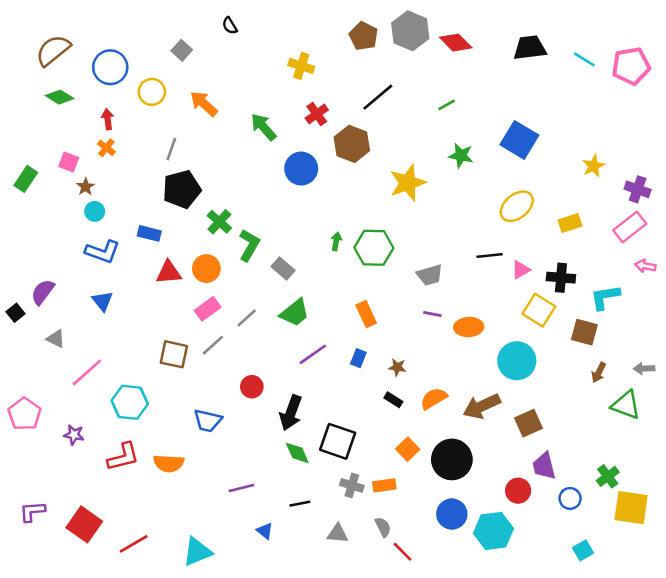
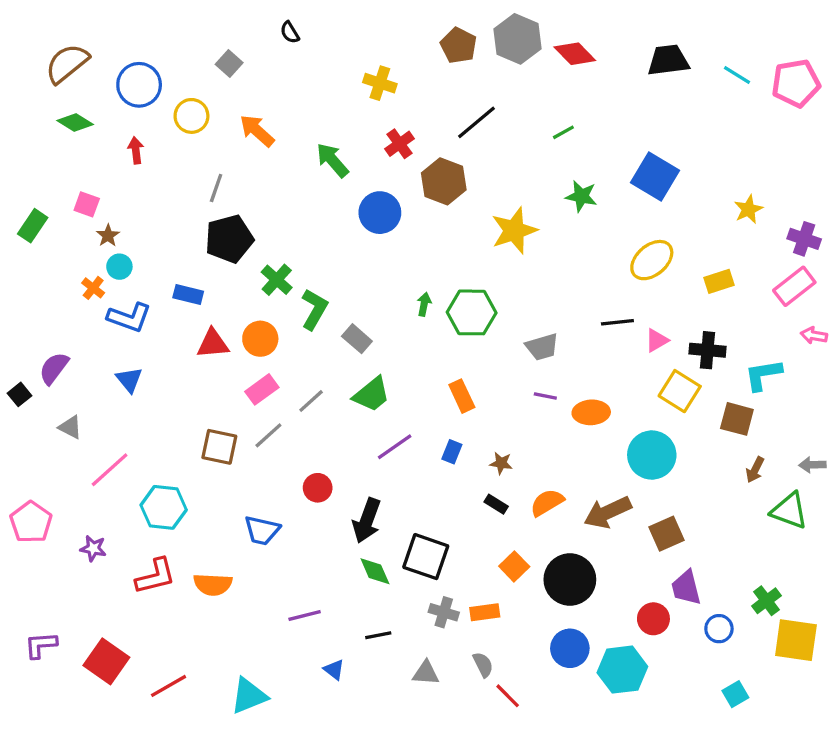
orange cross: (106, 148) -> (93, 288), moved

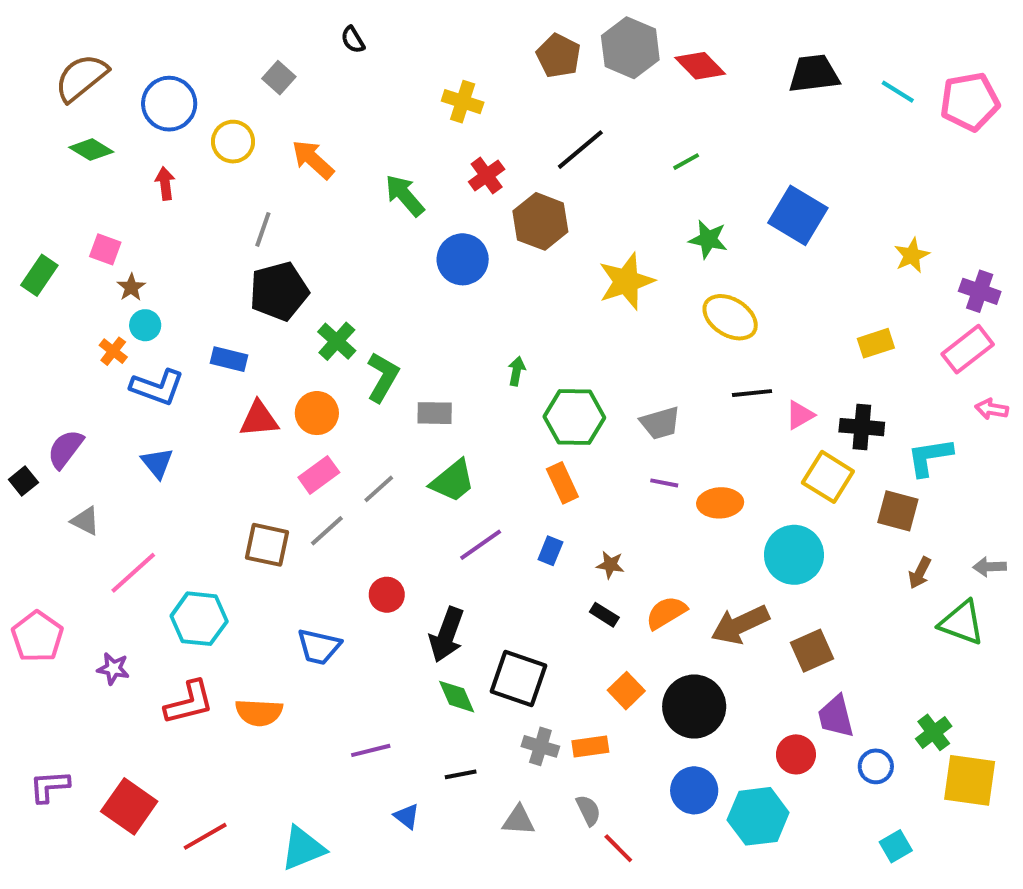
yellow ellipse: (652, 260) -> (730, 317), moved, turned 72
green hexagon: (472, 312) -> (574, 417), moved
gray rectangle: (357, 339) -> (435, 413), turned -40

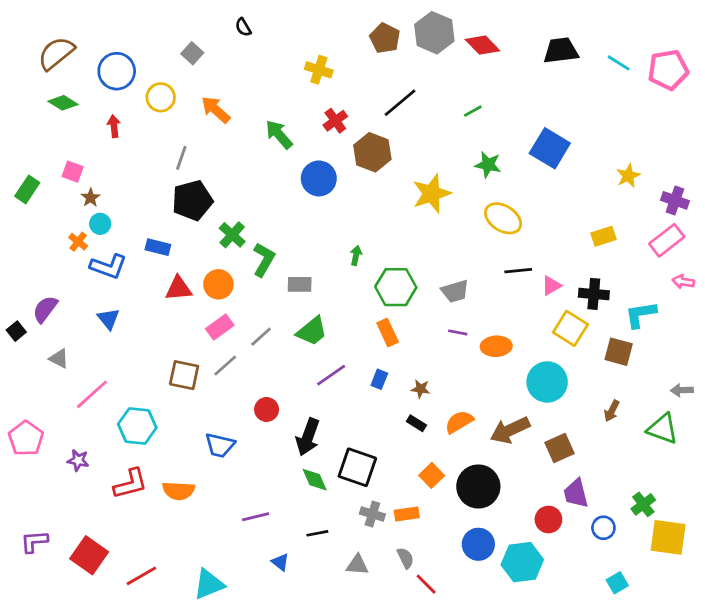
brown arrow: (920, 573) -> (612, 411), moved

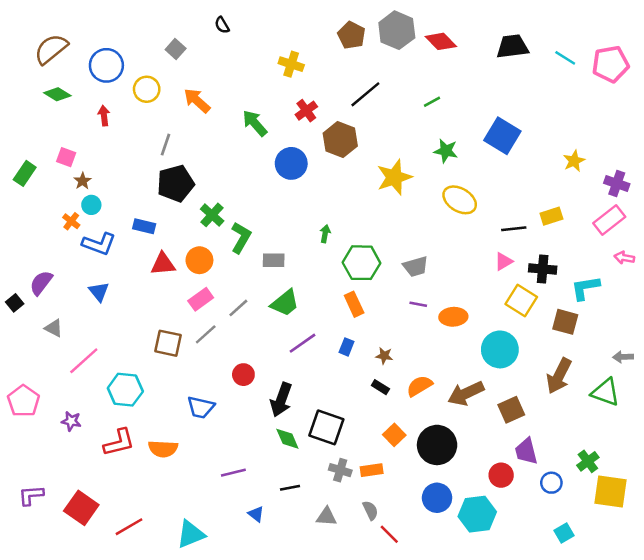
black line: (518, 271) -> (514, 229), moved
brown arrow: (612, 411) -> (559, 376), size x1.8

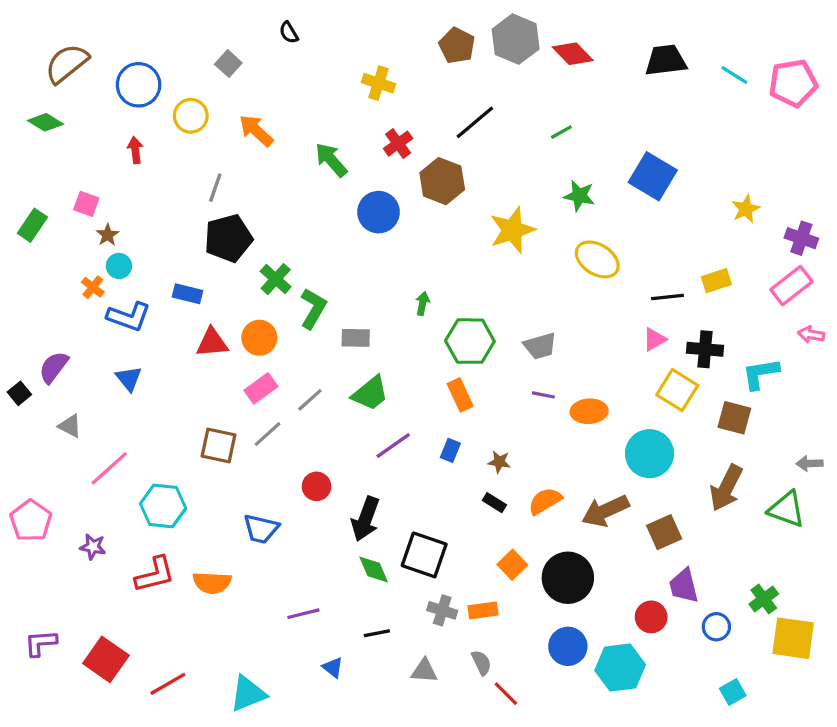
green diamond: (57, 94) -> (45, 122), moved

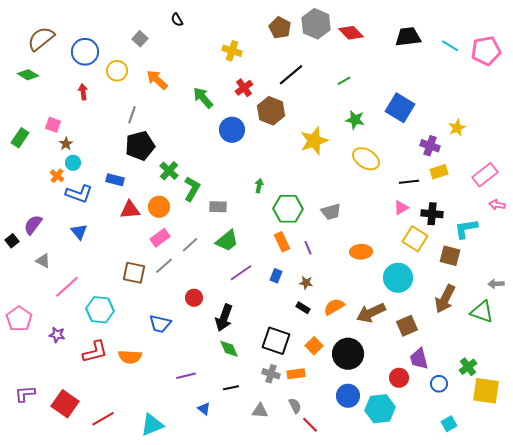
purple cross: (801, 238) -> (430, 146), moved
purple line: (543, 395) -> (308, 248), moved, turned 56
black square: (424, 555) -> (276, 341), moved

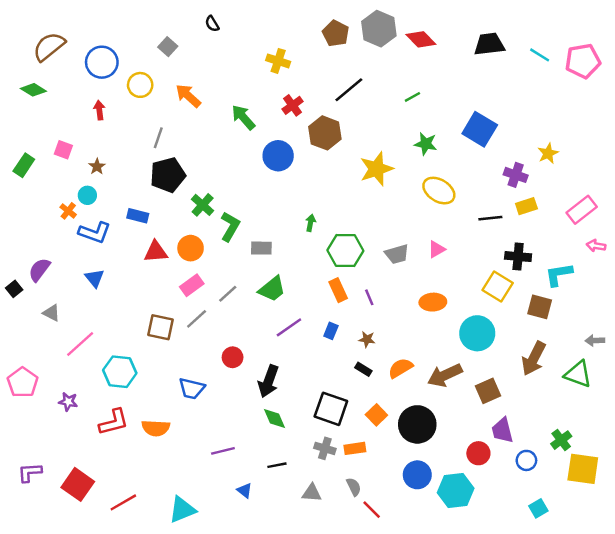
brown star: (66, 144) -> (97, 167), moved
pink triangle: (401, 208) -> (436, 249), moved

